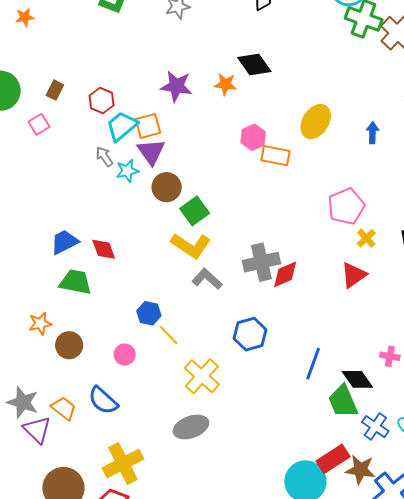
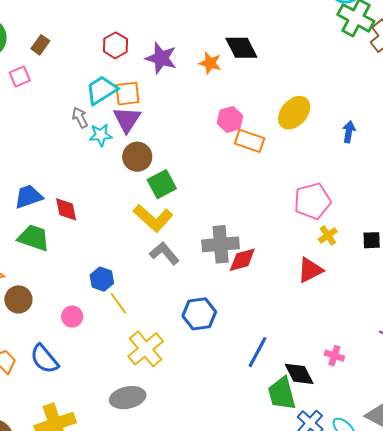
red hexagon: (102, 100) -> (115, 45), moved

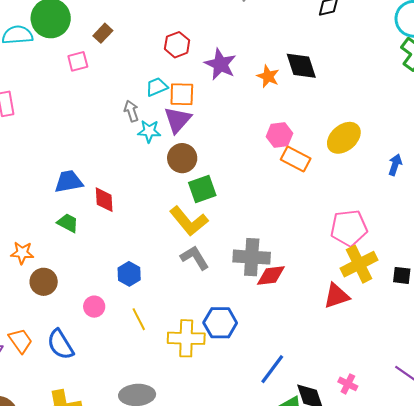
cyan trapezoid: (102, 90) -> (157, 87), size x0.7
yellow cross: (328, 235) -> (359, 264), size x1.8
green trapezoid: (34, 238) -> (68, 223), size x0.7
yellow line: (118, 303) -> (139, 319), moved
yellow cross: (146, 349) -> (186, 338), moved, turned 33

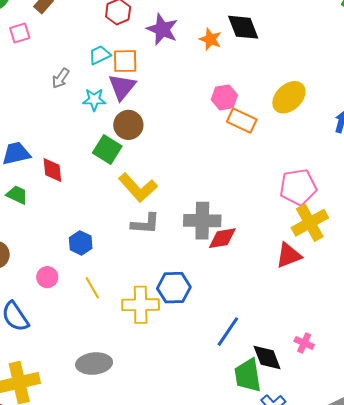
gray arrow: (131, 111) -> (61, 78), moved, turned -125
green square: (202, 189) -> (107, 150), moved, turned -36
gray L-shape: (195, 258) -> (145, 224), turned 128

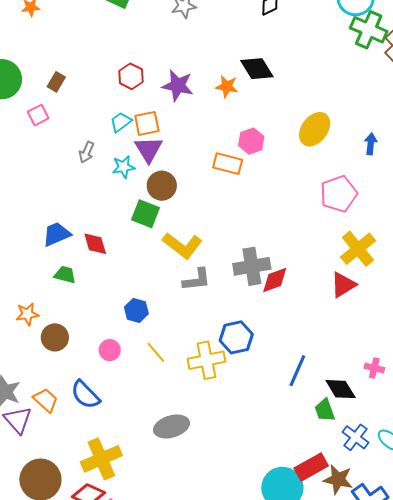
orange rectangle: (242, 121) -> (228, 164), moved
pink pentagon: (298, 187) -> (339, 194), moved
green trapezoid: (248, 375) -> (325, 410), size x0.7

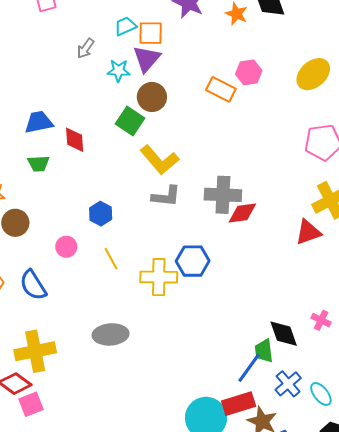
green trapezoid: (65, 275) -> (39, 164), turned 150
blue line: (297, 371) -> (249, 368), moved

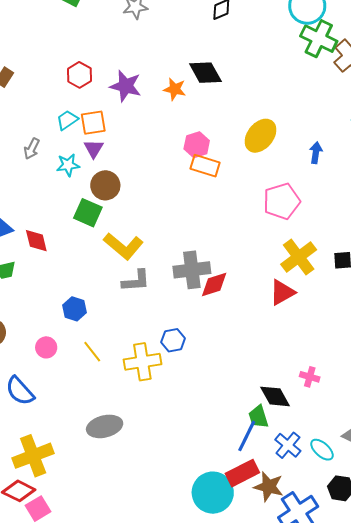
purple triangle: (147, 59) -> (94, 149), size x0.7
orange rectangle: (221, 89) -> (205, 166), moved
blue hexagon: (193, 261) -> (173, 340), size x0.7

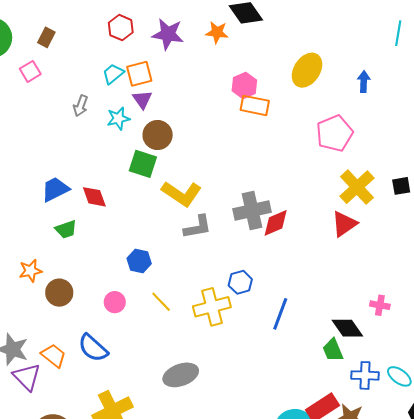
blue line: (247, 436) -> (280, 314), moved
blue cross: (288, 445) -> (365, 375), turned -32

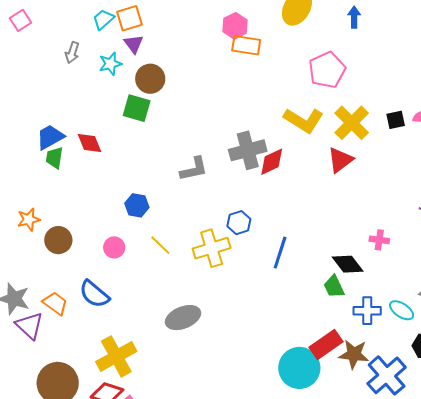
yellow L-shape: (182, 194) -> (304, 120), moved
green trapezoid: (66, 229) -> (54, 158), moved, turned 120

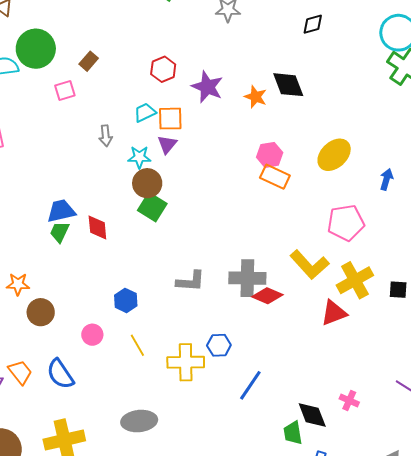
gray arrow: (72, 53) -> (106, 136), turned -40
brown circle: (150, 79) -> (147, 183), moved
red diamond: (272, 162) -> (267, 296), turned 32

